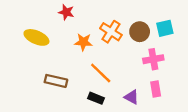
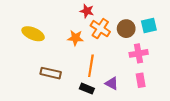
red star: (66, 12) -> (87, 11), moved
orange line: (101, 73) -> (91, 66), turned 55
purple triangle: (132, 97) -> (112, 83), moved

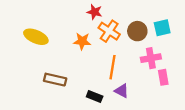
orange line: (91, 66) -> (113, 67), moved
pink rectangle: (141, 80) -> (163, 77), moved

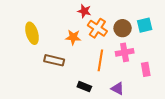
yellow ellipse: (36, 37) -> (32, 33), turned 50
pink cross: (151, 58) -> (125, 52), moved
brown rectangle: (55, 80) -> (54, 60), moved
purple triangle: (122, 91) -> (117, 89), moved

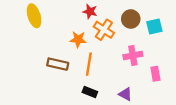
brown circle: (123, 28) -> (131, 19), moved
yellow ellipse: (32, 33) -> (34, 16), moved
orange line: (100, 60) -> (89, 64), moved

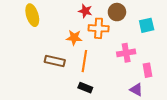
brown circle: (131, 19) -> (117, 12), moved
orange cross: (104, 30) -> (99, 28), turned -30
purple triangle: (125, 94) -> (136, 90), moved

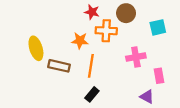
yellow ellipse: (32, 15) -> (36, 48), moved
black rectangle: (85, 88) -> (92, 94), turned -72

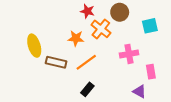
orange cross: (106, 31) -> (101, 29), turned 36
orange line: (91, 66) -> (86, 62), turned 45

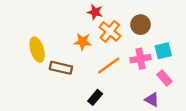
brown circle: (120, 12) -> (140, 25), moved
cyan square: (150, 26) -> (163, 51), moved
orange line: (86, 62) -> (109, 66), moved
pink rectangle: (151, 72) -> (164, 78), turned -32

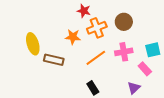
orange cross: (110, 31) -> (97, 28), turned 30
cyan square: (163, 51) -> (153, 50), moved
black rectangle: (95, 97) -> (93, 88), moved, turned -72
purple triangle: (152, 100) -> (134, 88), turned 48

